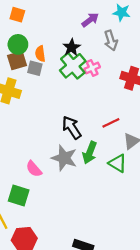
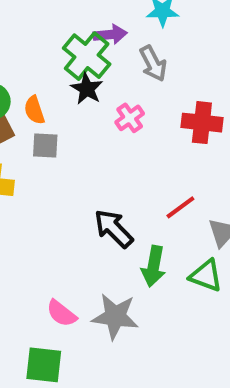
purple arrow: (90, 20) -> (110, 34), turned 42
green cross: (73, 66) -> (87, 56), moved
gray square: (35, 68) -> (45, 146), moved
gray star: (64, 158) -> (115, 316), moved

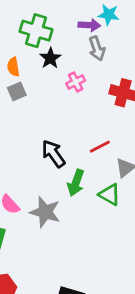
purple arrow: (110, 34) -> (89, 25), moved
green cross: (87, 56) -> (36, 31), moved, turned -32
gray square: (45, 146) -> (17, 91), turned -36

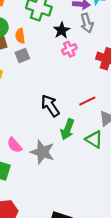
black star: (50, 58) -> (62, 30), moved

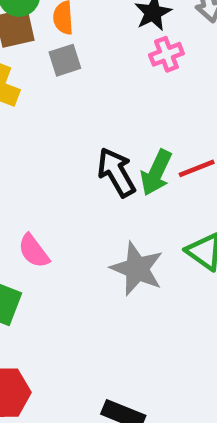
green arrow: (67, 129) -> (156, 173), moved
gray star: (42, 152) -> (137, 269), moved

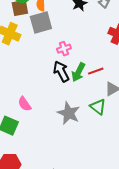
pink cross: (166, 54) -> (64, 49), moved
gray square: (65, 60) -> (41, 23), size x1.6

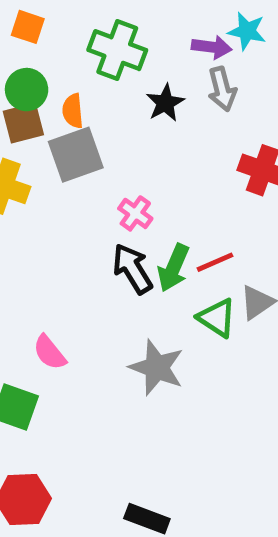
pink cross: (64, 49) -> (135, 213), turned -32
green triangle: (98, 107) -> (217, 318), moved

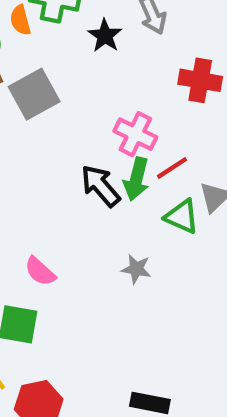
orange semicircle: (73, 111) -> (20, 20), moved
pink cross: (135, 213) -> (135, 134), moved, size x1.4
gray star: (157, 368) -> (136, 269), size x0.6

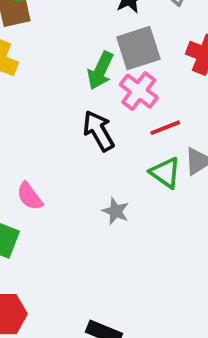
gray square: (34, 94) -> (138, 48), moved
green arrow: (136, 179) -> (100, 71), moved

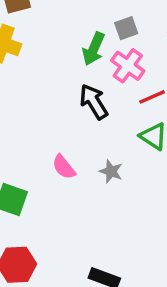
gray square: (138, 48) -> (126, 28), size x0.6
pink semicircle: (30, 196) -> (64, 167), moved

